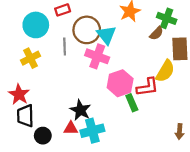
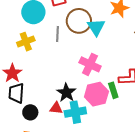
pink cross: (97, 56) -> (90, 64), moved
pink hexagon: (120, 83) -> (96, 94), moved

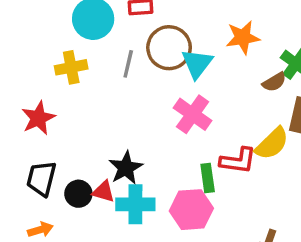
pink cross: (90, 64) -> (193, 114), moved
black trapezoid: (16, 93) -> (41, 179), moved
pink hexagon: (96, 94) -> (191, 210), moved
black circle: (30, 112) -> (78, 194), moved

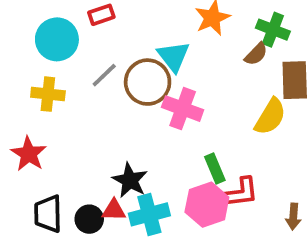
brown circle: (169, 48) -> (148, 82), moved
gray line: (128, 64) -> (104, 75), turned 48
yellow cross: (71, 67) -> (48, 94), turned 32
red L-shape: (238, 161) -> (240, 193), moved

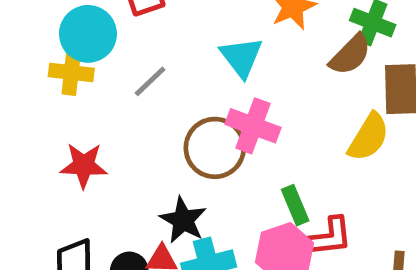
brown semicircle: (256, 54) -> (350, 55), size x1.4
brown circle: (148, 82) -> (215, 148), moved
yellow cross: (48, 94) -> (71, 72), moved
red star: (29, 154) -> (84, 165), moved, turned -30

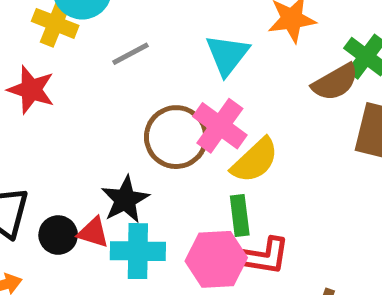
yellow semicircle: (369, 137) -> (255, 160), moved
red star: (84, 165) -> (31, 90), moved

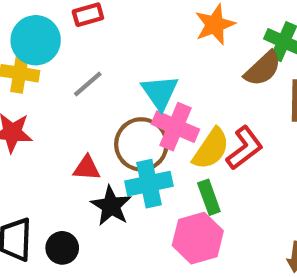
cyan triangle: (227, 55) -> (160, 92), moved
red triangle: (93, 232) -> (87, 168), moved
cyan cross: (138, 251) -> (149, 184), moved
red L-shape: (264, 256) -> (245, 148), moved, turned -33

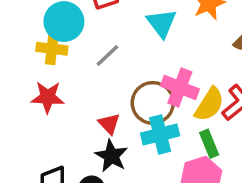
cyan triangle: (160, 92) -> (162, 23), moved
red triangle: (87, 168) -> (109, 124), turned 45
black star: (111, 206) -> (111, 156), moved

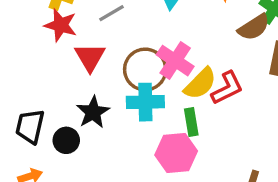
red star: (48, 97) -> (61, 25), moved
red triangle: (109, 124) -> (90, 57), moved, size x1.4

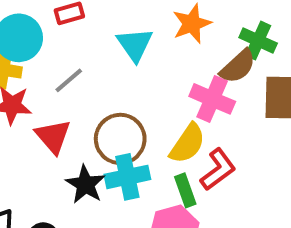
pink cross: (175, 61) -> (212, 99), moved
red L-shape: (227, 88) -> (218, 169), moved
black star: (93, 112) -> (85, 184), moved

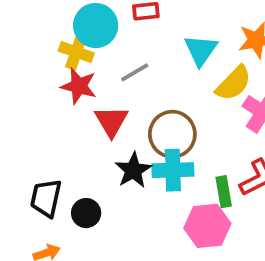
yellow semicircle: (187, 144) -> (234, 83), moved

